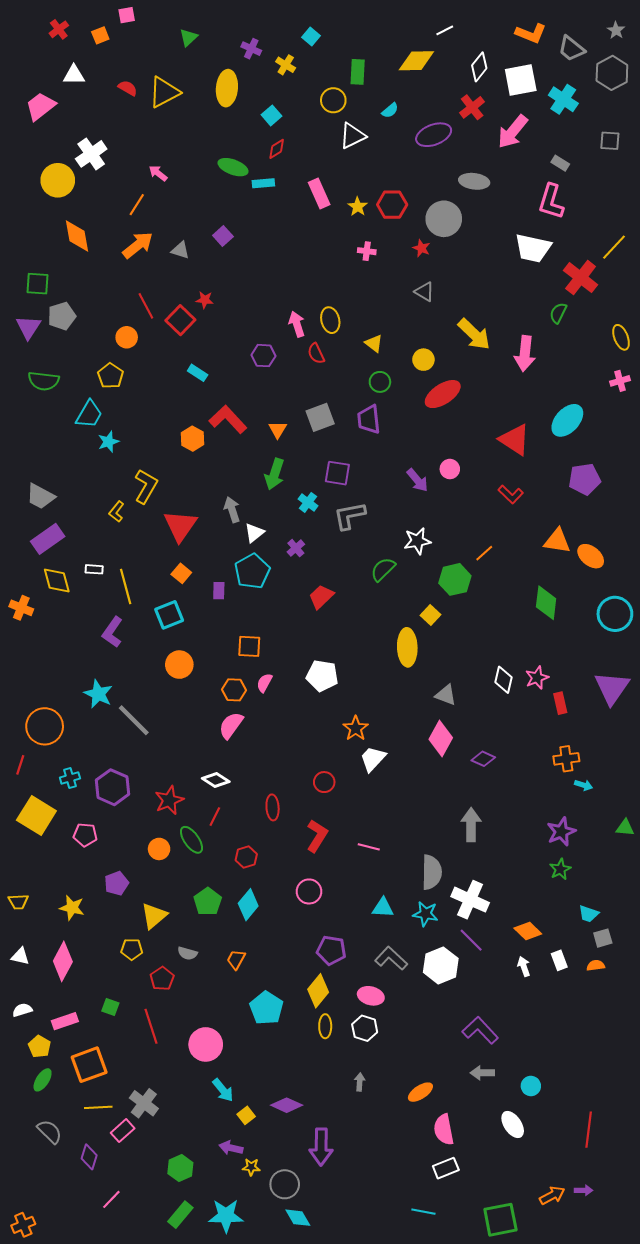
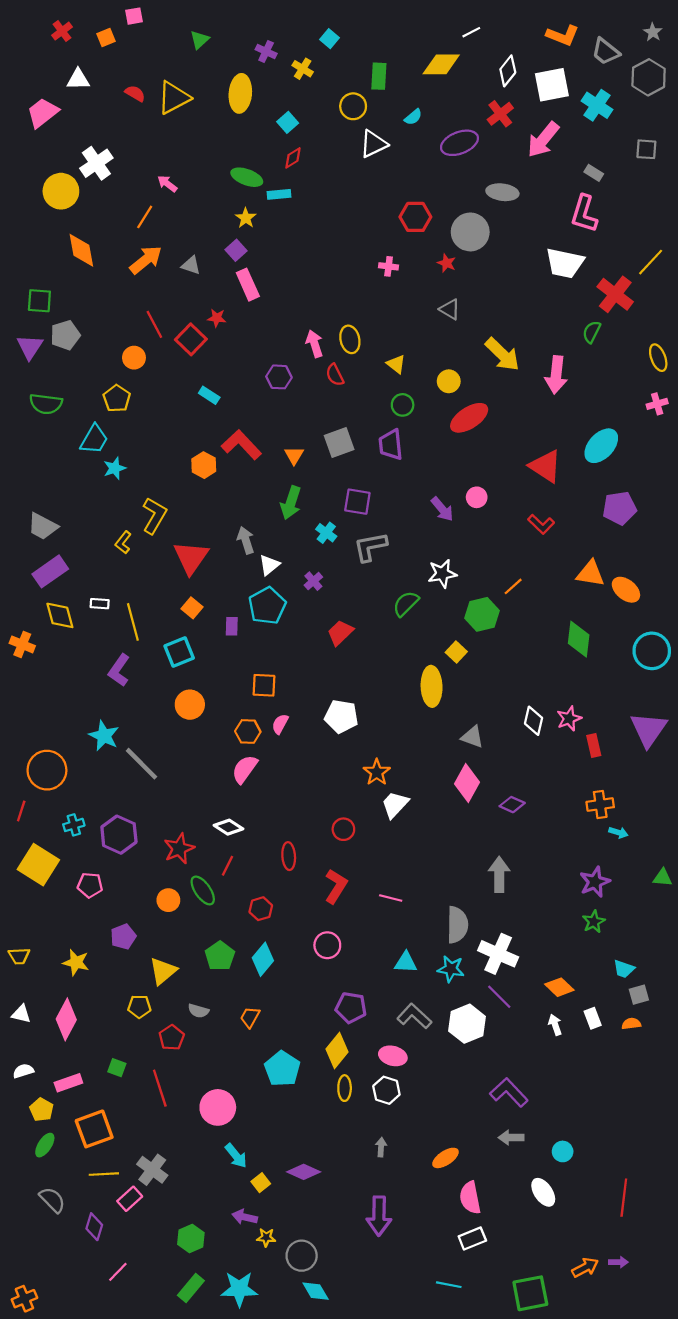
pink rectangle: (319, 193) -> (248, 285), moved
yellow star: (358, 207) -> (246, 218), moved
purple arrow: (321, 1147) -> (379, 1216), moved

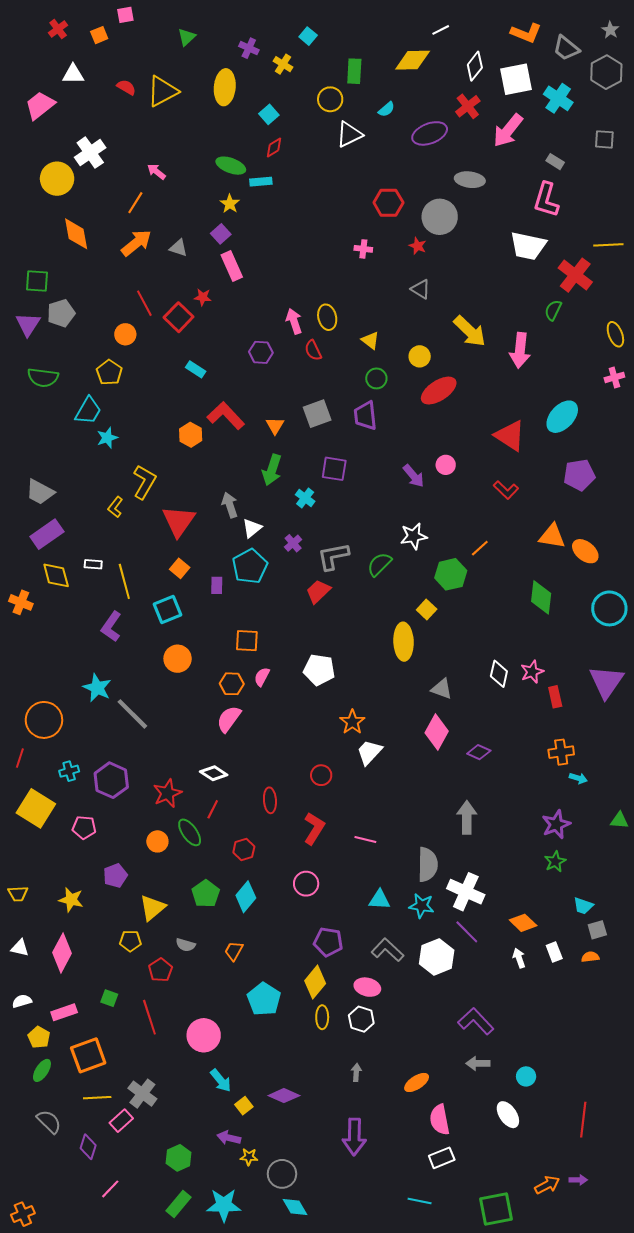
yellow line: (651, 262) -> (608, 245), turned 44
gray L-shape: (370, 547) -> (333, 556), moved

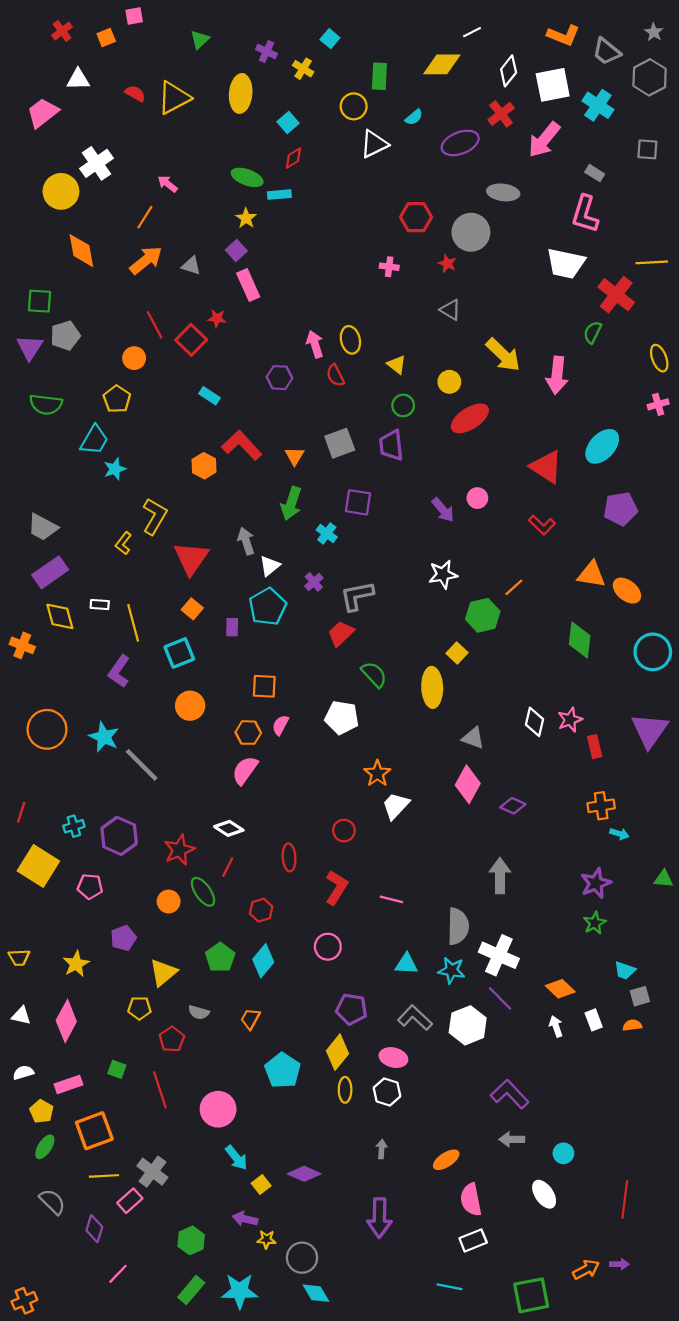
green semicircle: (379, 564) -> (374, 674), moved, turned 92
orange circle: (44, 720) -> (47, 729), moved
yellow star: (71, 900) -> (76, 964), turned 30

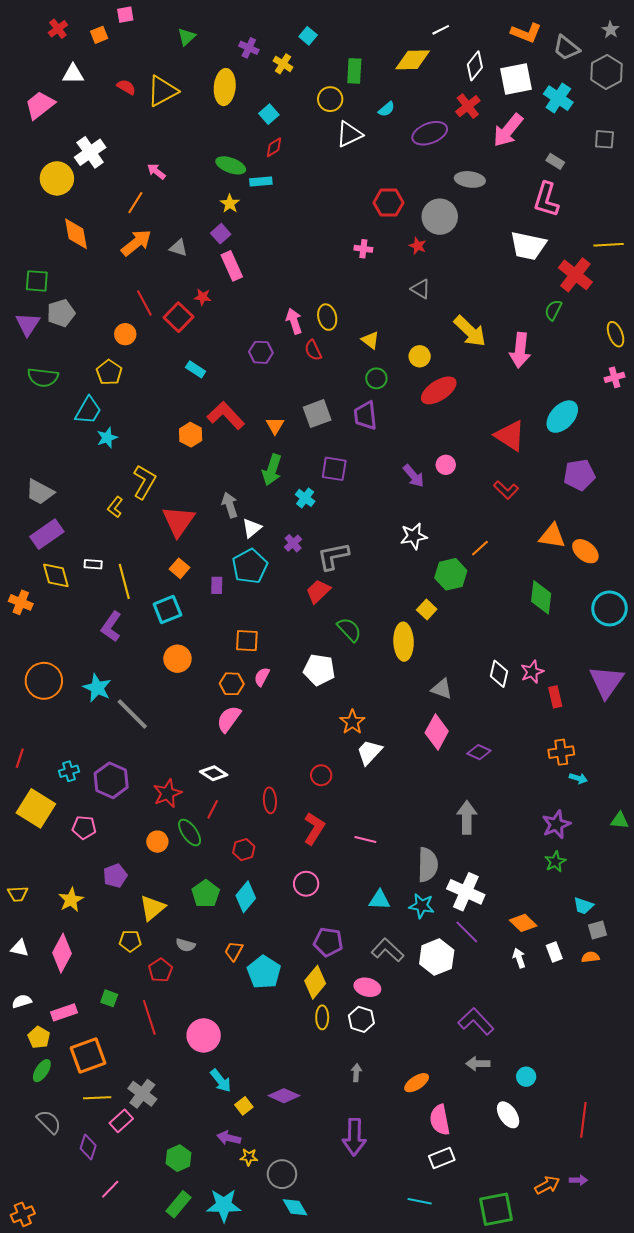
cyan pentagon: (283, 1070) -> (264, 972), moved

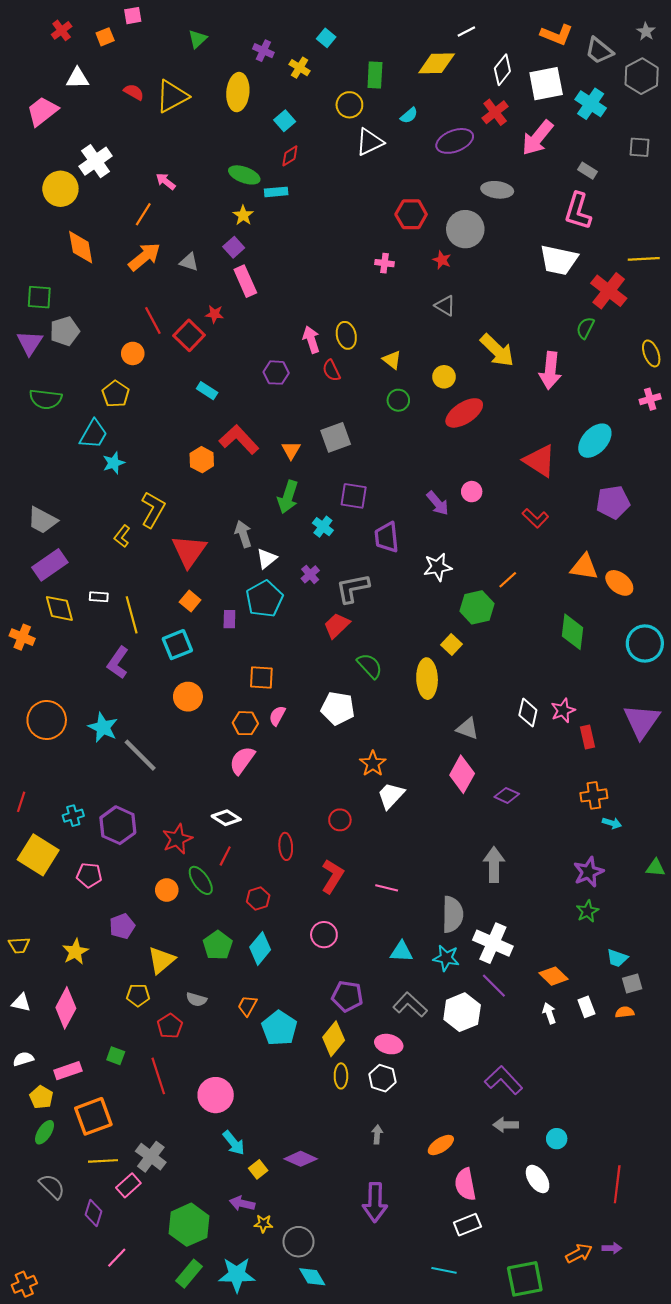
purple trapezoid: (365, 416) -> (387, 537), moved
green hexagon: (178, 1158) -> (189, 1225), size x1.5

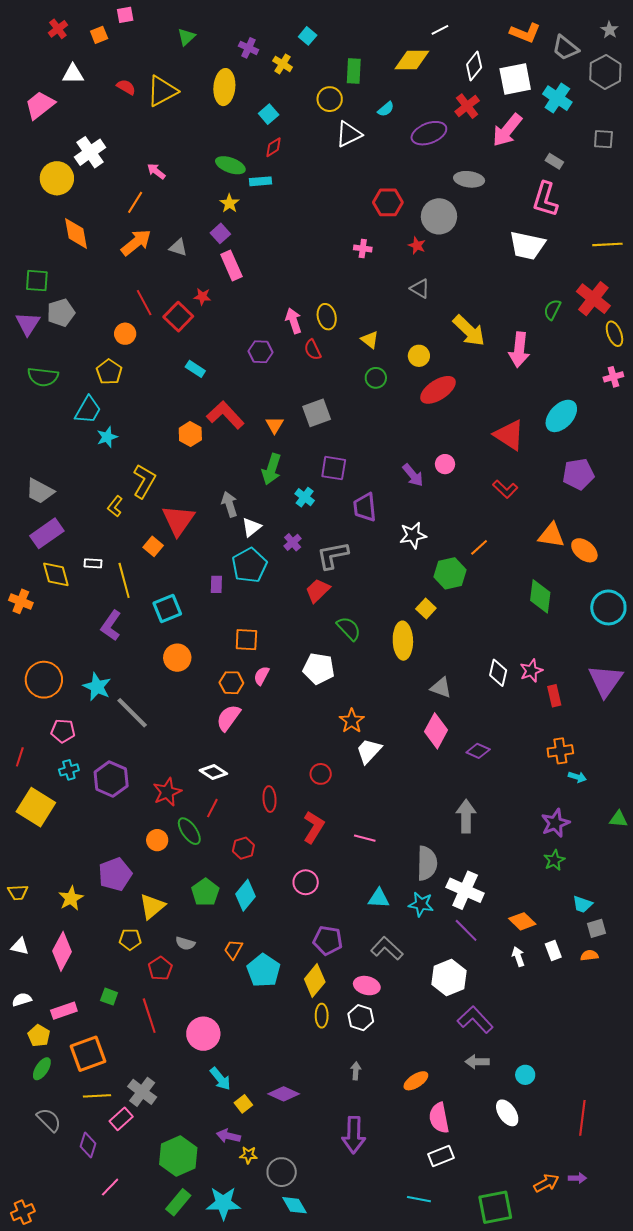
red cross: (609, 291) -> (593, 299), moved
orange square: (190, 601) -> (153, 546), moved
pink pentagon: (89, 875) -> (63, 731), moved
purple pentagon: (122, 926) -> (115, 874), size x1.4
white hexagon: (462, 1012) -> (449, 978), moved

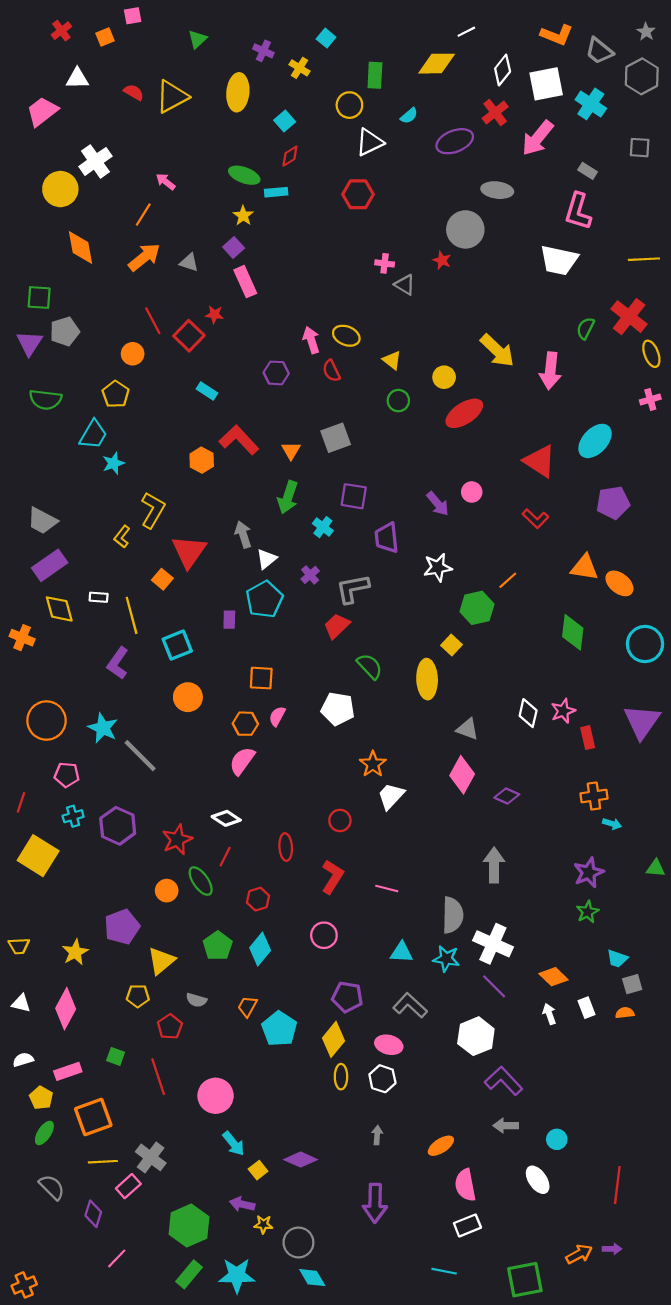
red hexagon: (388, 202) -> (358, 194), moved
gray triangle: (420, 289) -> (405, 285), moved
yellow ellipse: (327, 317) -> (346, 336), turned -55

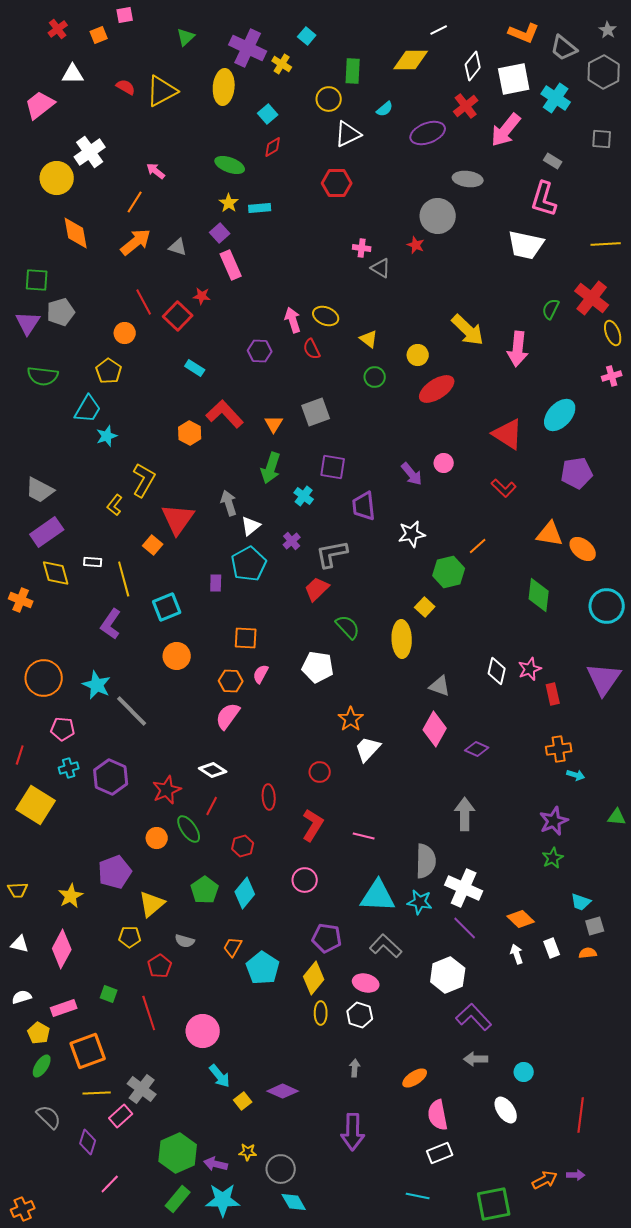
purple cross: (263, 51) -> (248, 48), size x1.8
cyan rectangle: (276, 192) -> (260, 208), moved
cyan triangle: (402, 952) -> (378, 896), size x1.6
purple arrow: (242, 1204) -> (216, 1164), moved

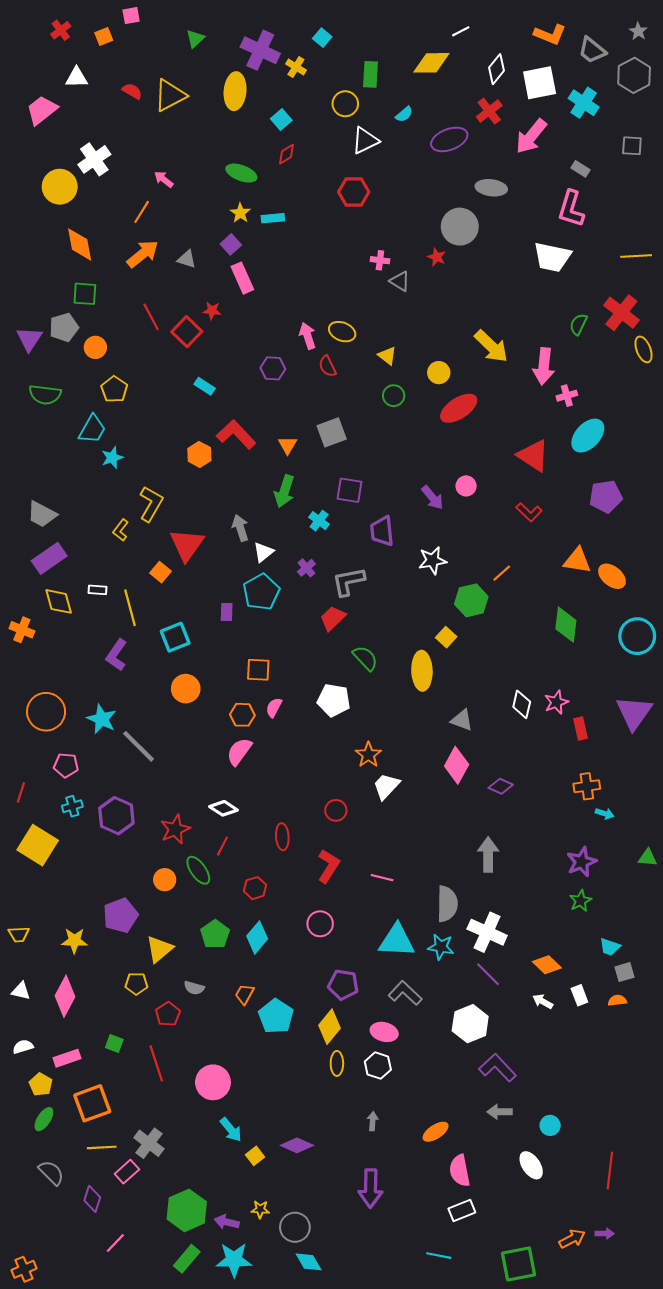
green square: (37, 280) -> (85, 294), moved
orange circle: (125, 333) -> (95, 347), moved
pink cross: (612, 376) -> (567, 396), moved
yellow star: (71, 896) -> (74, 941), turned 30
white arrow: (517, 954) -> (543, 1002), turned -42

